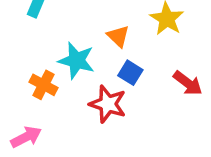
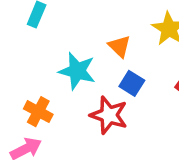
orange cross: (43, 85) -> (38, 112), moved

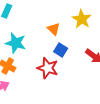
cyan star: (77, 71) -> (16, 43), moved

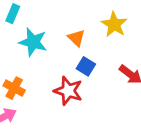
cyan star: (16, 43) -> (33, 42), moved

